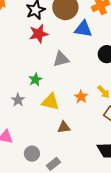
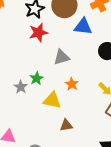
orange star: (81, 97) -> (72, 84), moved
gray star: (18, 100) -> (21, 87), moved

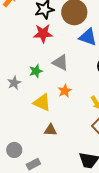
gray triangle: (62, 57) -> (60, 62), turned 30
green star: (37, 78) -> (36, 71), moved

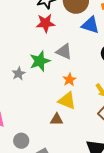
green star: (36, 71) -> (40, 61), size x1.5
yellow triangle: (42, 102) -> (67, 101), moved

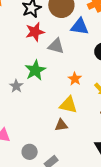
gray triangle: (64, 52) -> (56, 46), moved
orange star: (69, 80) -> (75, 79), moved

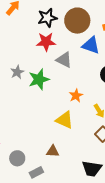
gray star: (16, 86) -> (17, 72), moved
brown triangle: (61, 125) -> (53, 151), moved

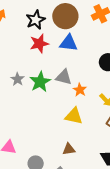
blue triangle: (91, 45) -> (69, 43), moved
gray triangle: (64, 60) -> (64, 77), moved

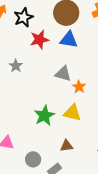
black star: (36, 20) -> (23, 17), moved
gray star: (17, 79) -> (16, 66), moved
green star: (40, 82) -> (44, 116), moved

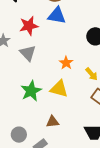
red star: (39, 40) -> (29, 26), moved
gray triangle: (63, 74) -> (28, 53), moved, turned 30

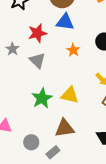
orange star: (66, 63) -> (73, 50), moved
brown triangle: (53, 122) -> (65, 128), size x1.5

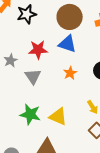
green star: (42, 98) -> (30, 114), turned 30

